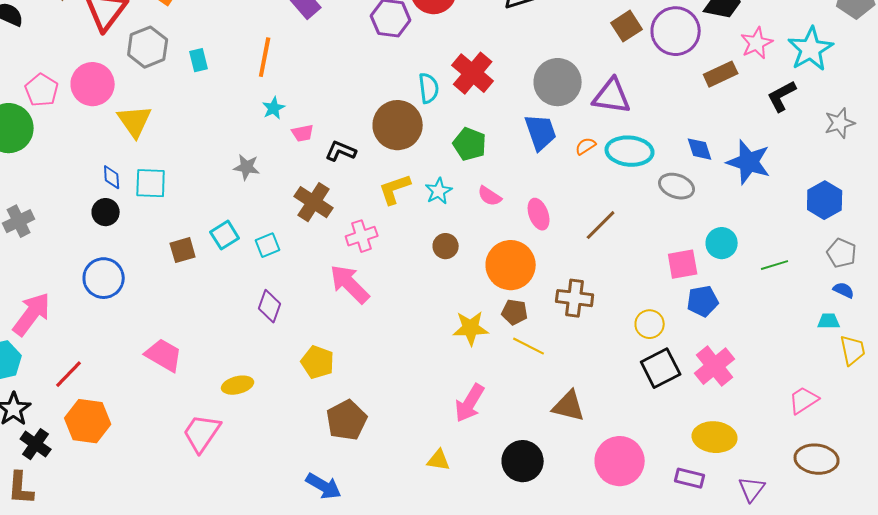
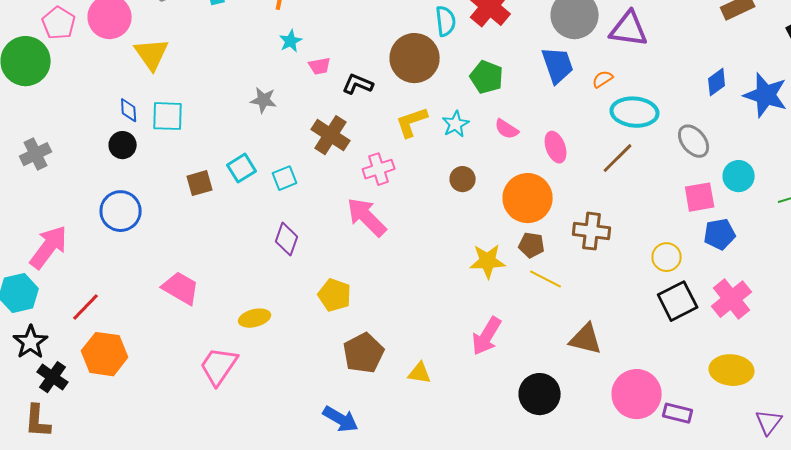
blue diamond: (700, 149) -> (717, 82), turned 72
cyan ellipse: (630, 151) -> (635, 112), moved
gray ellipse: (677, 186) -> (694, 141), moved, turned 32
yellow triangle: (439, 460) -> (420, 373), moved
purple rectangle: (690, 478) -> (678, 413), moved

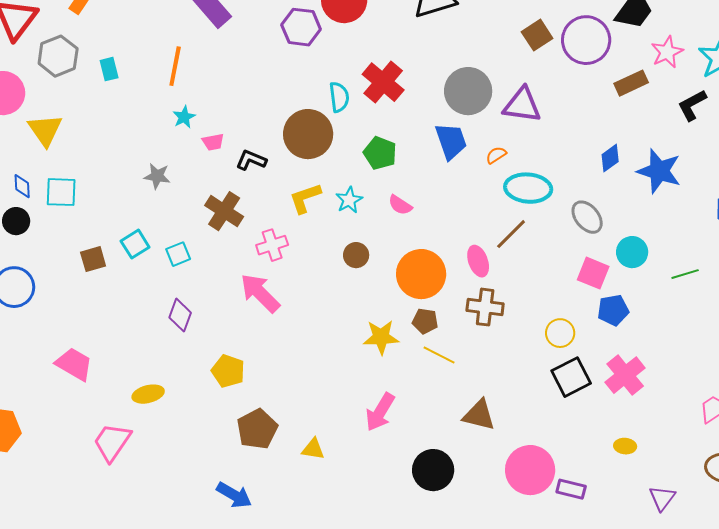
pink ellipse: (556, 147) -> (478, 261), moved
pink square: (700, 197) -> (593, 273), turned 32
yellow ellipse: (732, 370) -> (625, 446), size x0.5

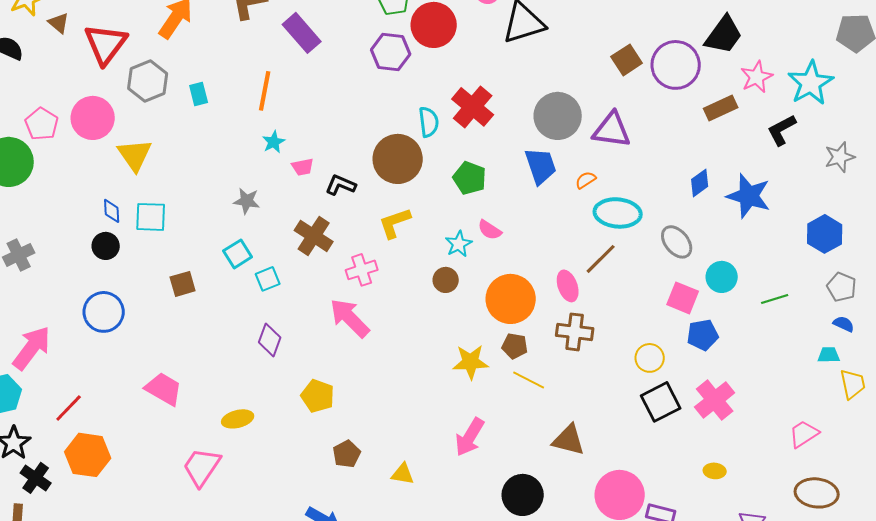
cyan star: (349, 200) -> (459, 244), moved
cyan square: (135, 244) -> (238, 254), moved
brown pentagon: (257, 429) -> (347, 454), size x0.7

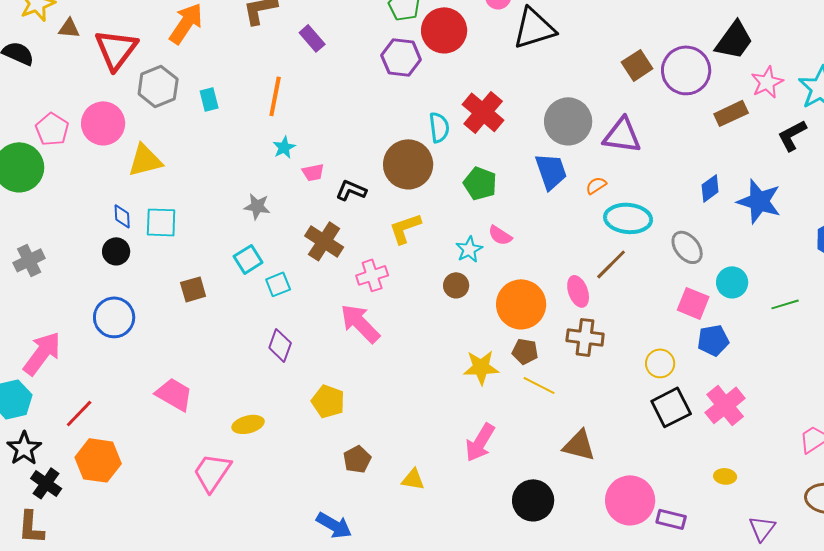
brown triangle: (59, 23) -> (69, 28), turned -35
purple rectangle: (302, 33) -> (312, 38), size x0.7
yellow triangle: (135, 155) -> (145, 160), turned 51

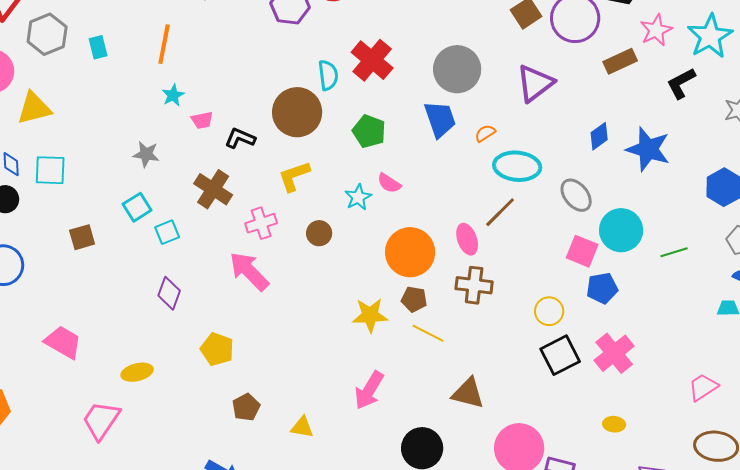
purple triangle: (622, 135) -> (535, 83), moved, turned -45
cyan circle: (732, 282) -> (621, 230), size x1.4
brown circle: (456, 285) -> (319, 233), moved

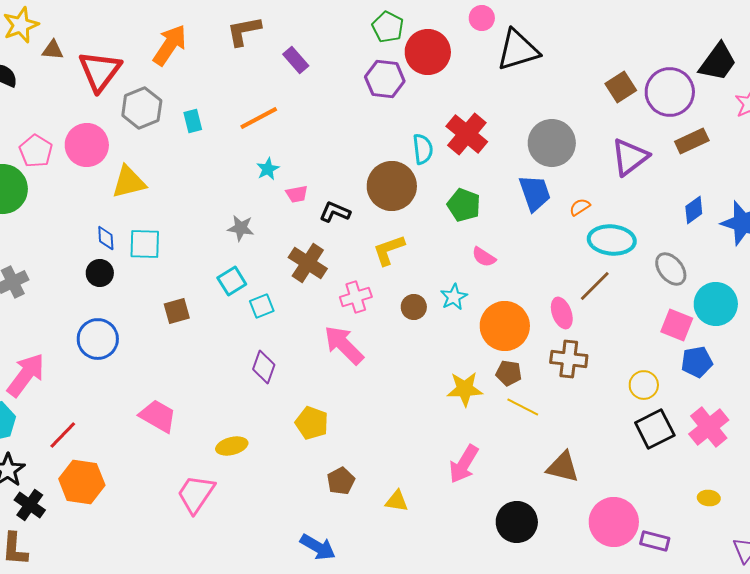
orange line: (164, 44) -> (259, 118), turned 51
brown rectangle: (620, 61) -> (692, 141), moved
cyan star: (358, 197) -> (454, 297), moved

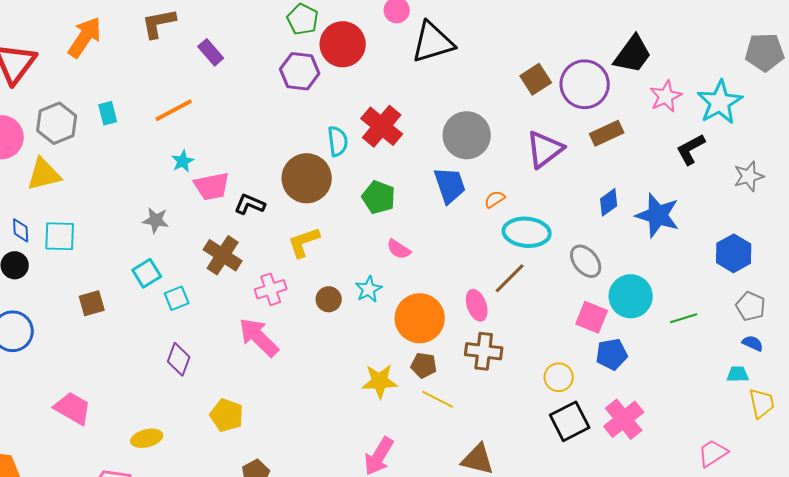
gray hexagon: (142, 108) -> (57, 123), moved
pink trapezoid: (297, 194) -> (212, 186), size x1.6

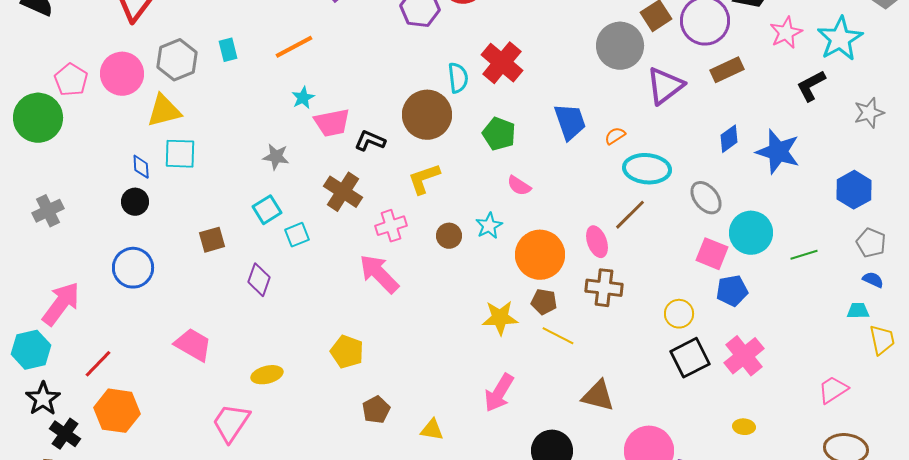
gray circle: (467, 135) -> (620, 46), moved
cyan square: (60, 236) -> (180, 154), moved
purple diamond: (179, 359) -> (259, 280), moved

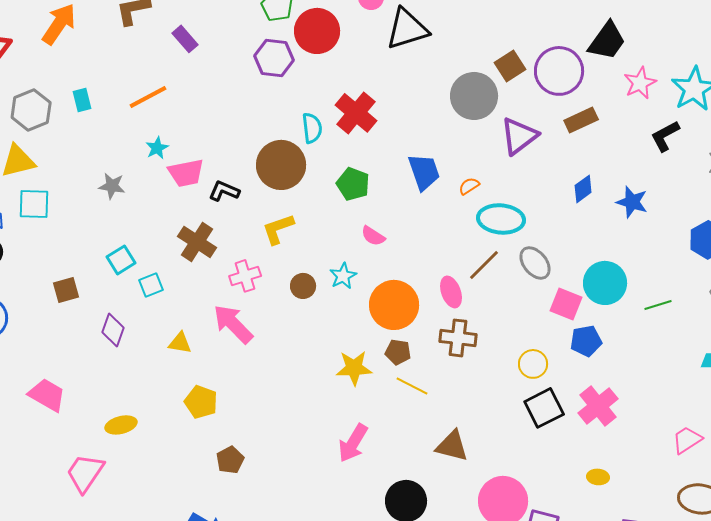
blue star: (778, 152) -> (632, 202), size x0.7
gray star: (276, 157) -> (112, 186), moved
gray ellipse: (706, 198) -> (535, 263), moved
yellow triangle: (432, 430) -> (180, 343), moved

